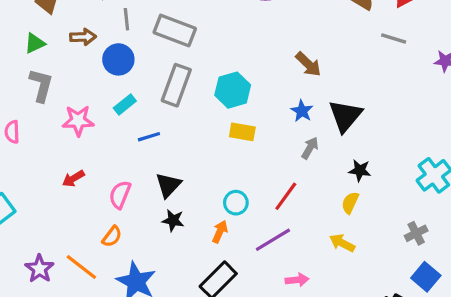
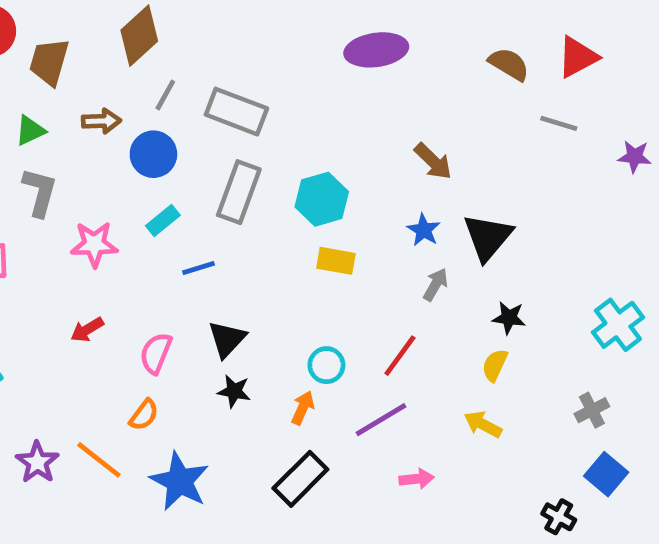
gray line: (126, 19) -> (165, 95), turned 35

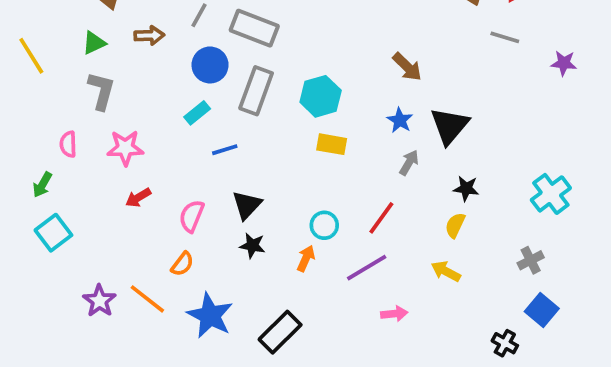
blue circle: (153, 154) -> (210, 65), moved
pink star: (94, 244) -> (125, 148), moved
black rectangle: (300, 479) -> (280, 332), moved

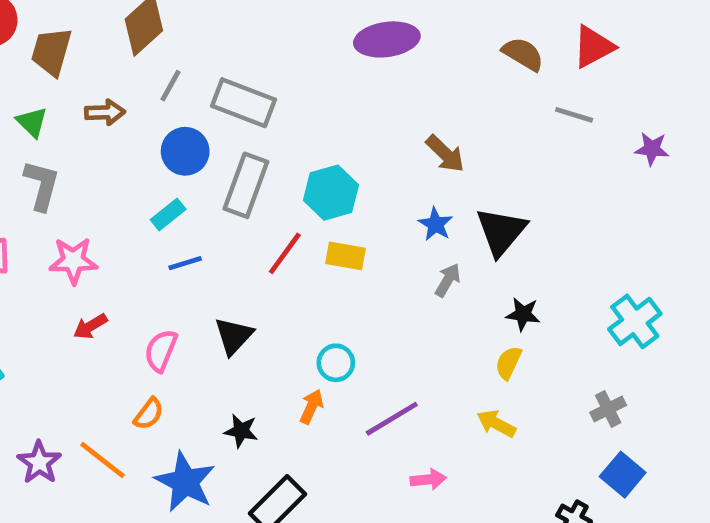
green triangle: (94, 43) -> (32, 122), turned -50
blue line: (225, 150) -> (185, 263), moved
red line: (381, 218) -> (285, 253), moved
black star: (252, 246) -> (241, 431), moved

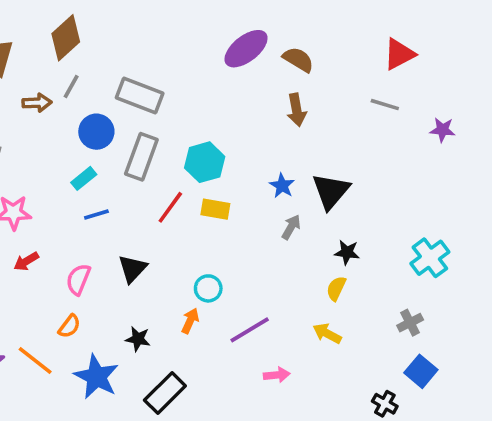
purple ellipse: (387, 39) -> (246, 49), turned -30
brown semicircle: (523, 54) -> (298, 59), moved
gray line: (171, 86) -> (71, 87), moved
brown arrow: (445, 154) -> (296, 110), moved, turned 36

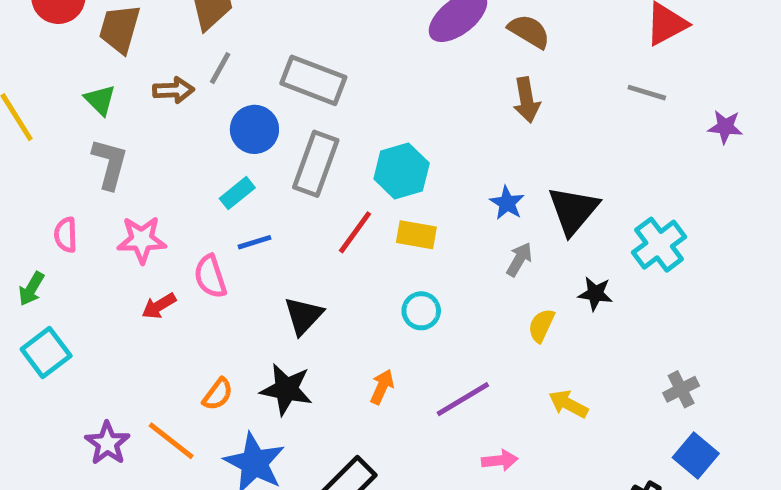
cyan cross: (430, 258) -> (659, 245), moved
pink semicircle: (78, 279) -> (210, 276), moved, turned -40
cyan circle: (208, 288) -> (421, 311), moved
yellow semicircle: (336, 288) -> (541, 326), moved
black star: (138, 339) -> (286, 389), moved, size x1.5

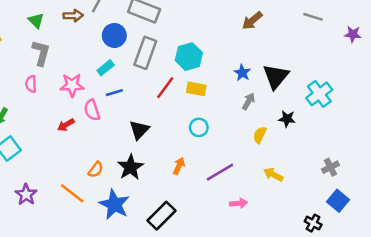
brown arrow: (527, 100) -> (252, 21), turned 60
pink semicircle: (66, 235) -> (31, 84), moved
pink star: (142, 240) -> (72, 85), moved
black star: (286, 389) -> (130, 167), turned 30
purple star: (107, 443) -> (26, 194), moved

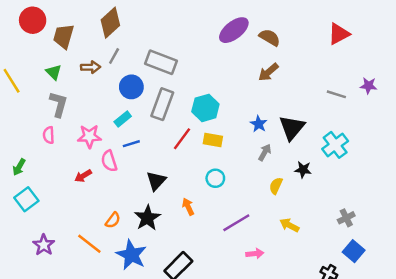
gray line: (313, 17) -> (336, 94), moved
orange arrow: (179, 166) -> (188, 207), moved, turned -49

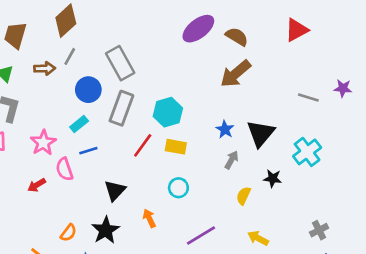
red triangle: (339, 34) -> (296, 30), moved
gray rectangle: (161, 62) -> (120, 63), turned 40
brown arrow: (268, 72) -> (235, 74), size x1.4
pink star: (89, 136) -> (43, 143), turned -30

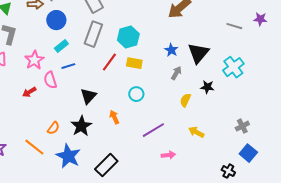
blue circle: (88, 90) -> (56, 20), moved

